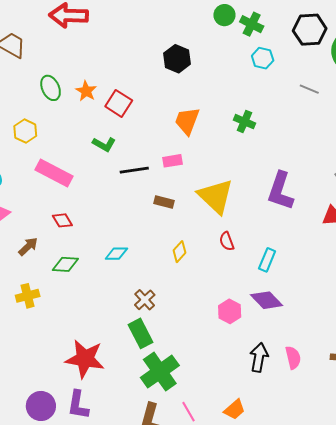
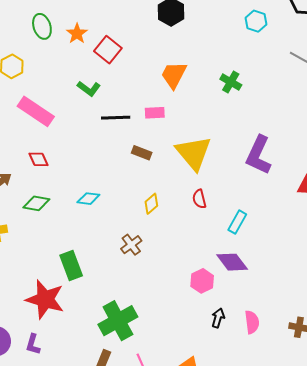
brown cross: (145, 300) -> (131, 245), moved
pink hexagon: (230, 311) -> (202, 281), moved
green rectangle: (140, 333) -> (71, 265), moved
black arrow: (259, 357) -> (218, 318), size x0.7
purple L-shape: (78, 405) -> (33, 344), size x0.7

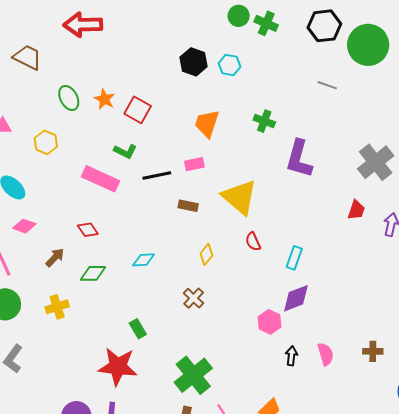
cyan hexagon: (256, 21) -> (230, 65), moved
pink rectangle: (36, 111) -> (101, 179), moved
purple L-shape: (259, 155) -> (299, 159), moved
purple diamond: (232, 262) -> (296, 298), turned -64
green rectangle: (71, 265) -> (138, 329), size x0.7

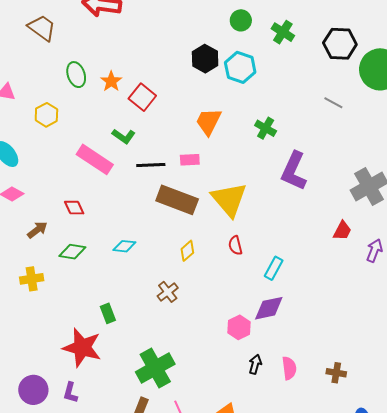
green circle: (239, 16) -> (241, 20), moved
cyan hexagon: (230, 65) -> (240, 67), size x1.4
brown rectangle: (188, 206) -> (177, 200), size x2.0

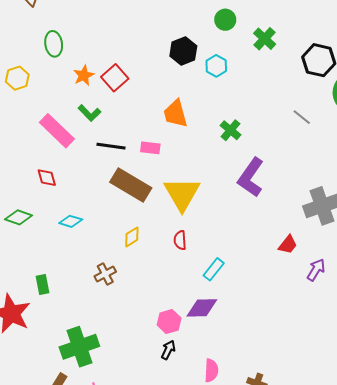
cyan hexagon: (240, 67) -> (216, 66), size x0.7
orange star: (111, 81) -> (84, 75), moved
orange trapezoid: (209, 122) -> (176, 114), turned -52
red diamond: (74, 208) -> (47, 178), moved
black arrow: (255, 364) -> (168, 350), moved

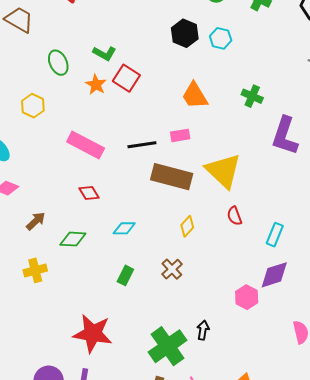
green L-shape: (89, 113) -> (104, 53), moved
green rectangle: (43, 284) -> (125, 275), moved, turned 54
black arrow: (168, 350) -> (203, 330), moved

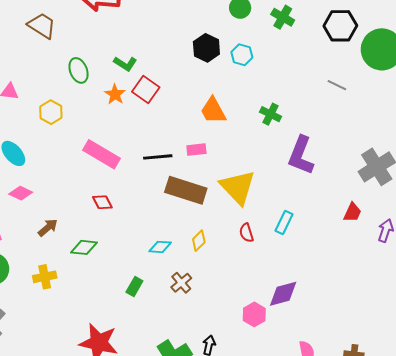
cyan diamond: (124, 228) -> (160, 247), moved
cyan rectangle: (275, 235) -> (284, 223), moved

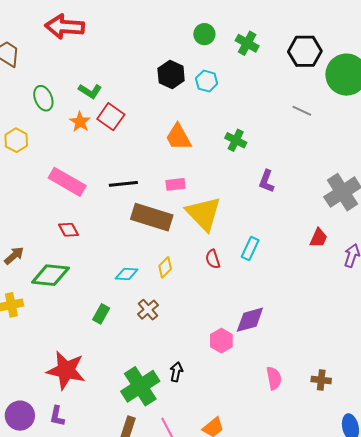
pink rectangle: (196, 150) -> (176, 184), moved
purple L-shape: (301, 155) -> (267, 181), size x0.6
green diamond: (84, 247) -> (50, 275), size x1.4

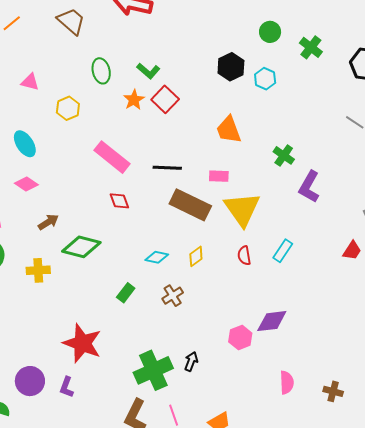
green cross: (236, 140) -> (284, 155), moved
purple L-shape: (267, 181) -> (309, 187), size x1.4
red diamond: (68, 230) -> (119, 201), moved

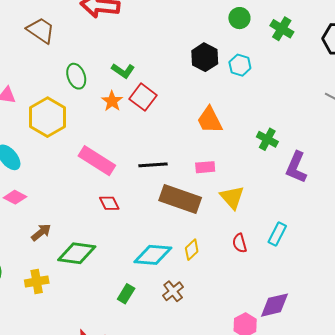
yellow hexagon: (68, 108) -> (47, 117), size x1.6
yellow triangle: (242, 209) -> (232, 197), size x0.7
cyan diamond: (157, 257) -> (153, 255), size x1.6

